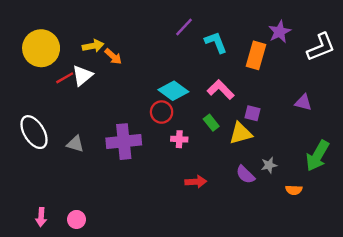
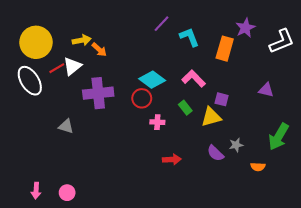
white ellipse: (34, 132) -> (30, 81), moved
purple cross: (124, 142) -> (98, 93), moved

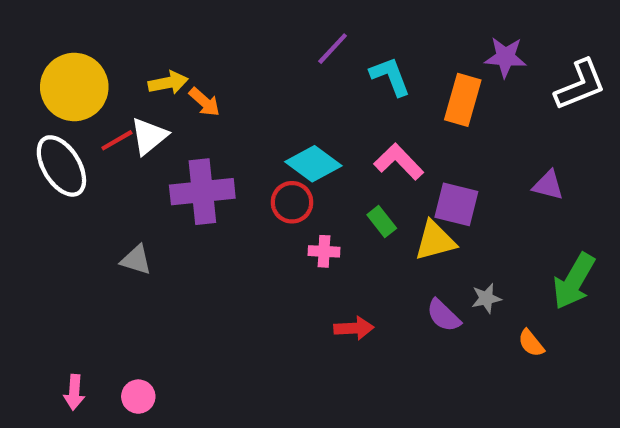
purple star: (245, 28) -> (505, 57), turned 30
purple square: (222, 99) -> (456, 204), size x1.5
orange semicircle: (258, 167) -> (531, 343), turned 48

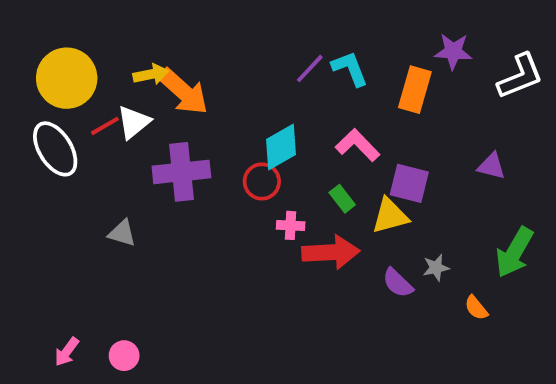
purple line: (333, 49) -> (310, 69), moved
orange arrow: (204, 102) -> (183, 92), size x1.8
cyan diamond: (313, 164) -> (281, 147), turned -66
red arrow: (354, 328) -> (331, 252), moved, size x1.6
pink arrow: (74, 392) -> (67, 352), turned 32

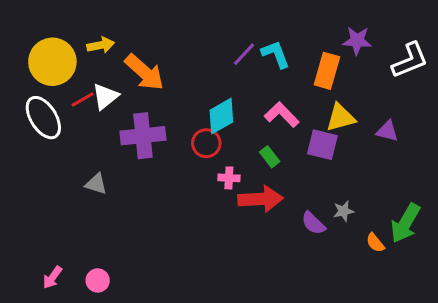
yellow arrow: (151, 74) -> (101, 45), moved
yellow triangle: (390, 216) -> (341, 118), moved
green arrow: (514, 252) -> (405, 223), moved

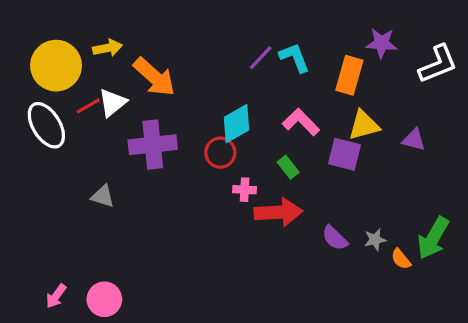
gray star: (344, 211) -> (375, 240), moved
pink circle: (98, 280) -> (104, 299), size x1.4

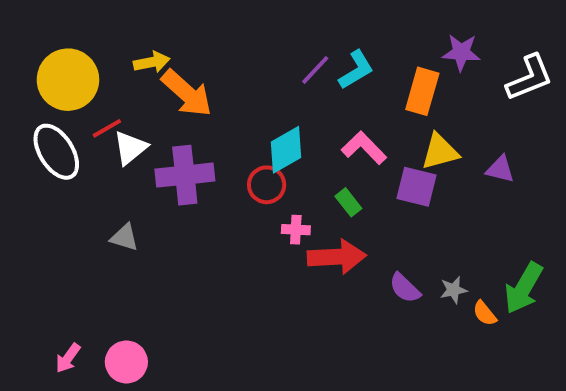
yellow arrow: (108, 48) -> (152, 62), moved
cyan L-shape: (295, 58) -> (356, 70), turned 80
white triangle: (112, 103) -> (130, 148), moved

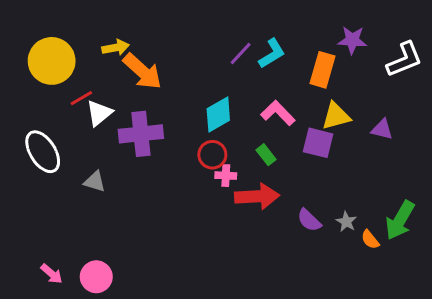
white ellipse: (56, 152) -> (43, 152), moved
red circle: (267, 185) -> (212, 155), moved
gray star: (453, 290) -> (346, 222), turned -30
pink arrow: (68, 358) -> (52, 274), turned -85

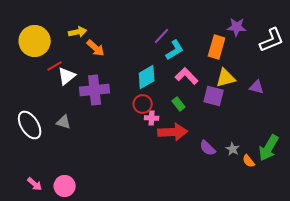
cyan L-shape: (272, 53) -> (175, 50), moved
orange arrow: (142, 71) -> (96, 48), size x0.7
white ellipse: (43, 152) -> (30, 125), moved

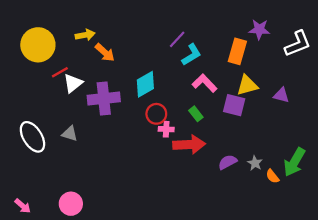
cyan diamond: (147, 77) -> (145, 84), moved
purple semicircle: (208, 148) -> (228, 162), turned 108
pink arrow: (35, 184) -> (23, 206), moved

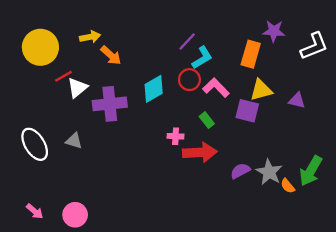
red circle: (156, 114) -> (189, 80), moved
gray star: (255, 163) -> (269, 172), size x1.6
pink arrow: (23, 206) -> (35, 211), moved

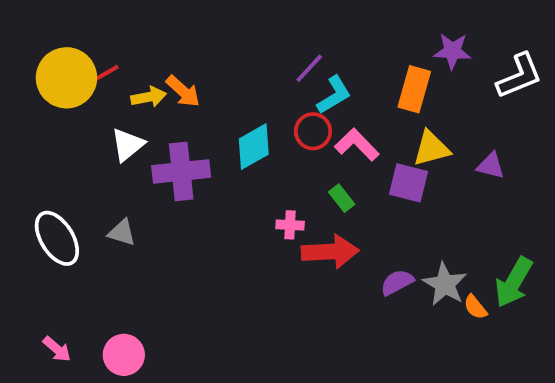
yellow arrow: (90, 37) -> (149, 97), moved
red line: (64, 76) -> (105, 74), moved

